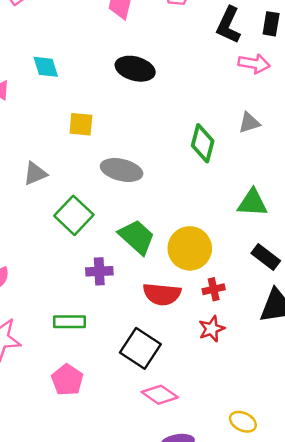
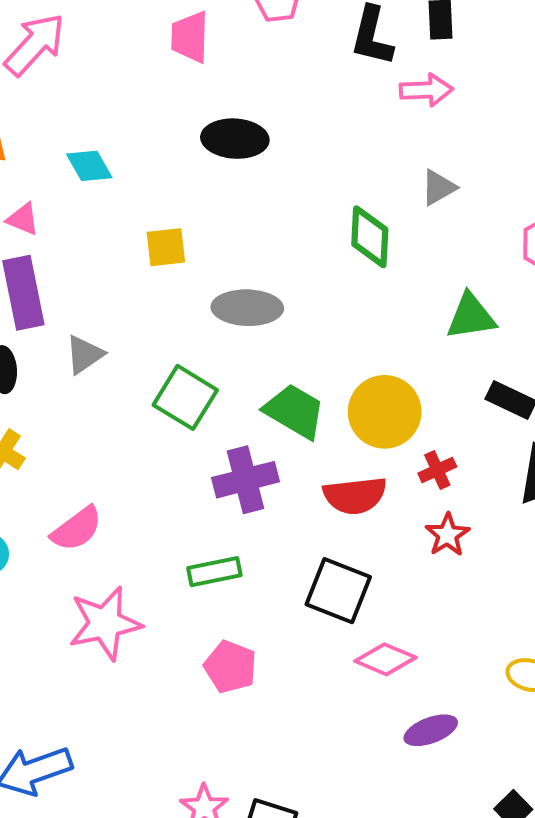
gray triangle: (35, 174) -> (84, 354), moved
purple cross: (99, 271) -> (246, 480), size x1.4

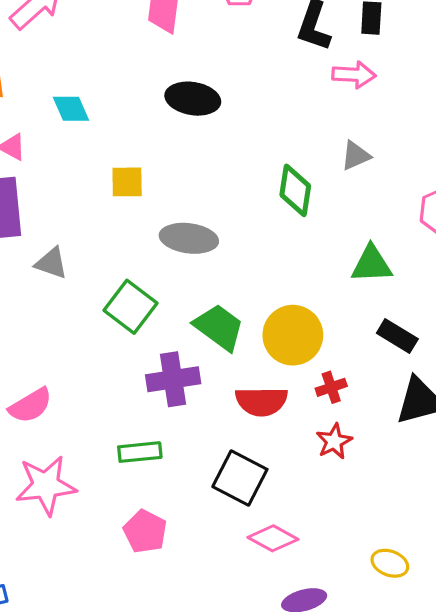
gray triangle: (84, 354) -> (51, 263), turned 48

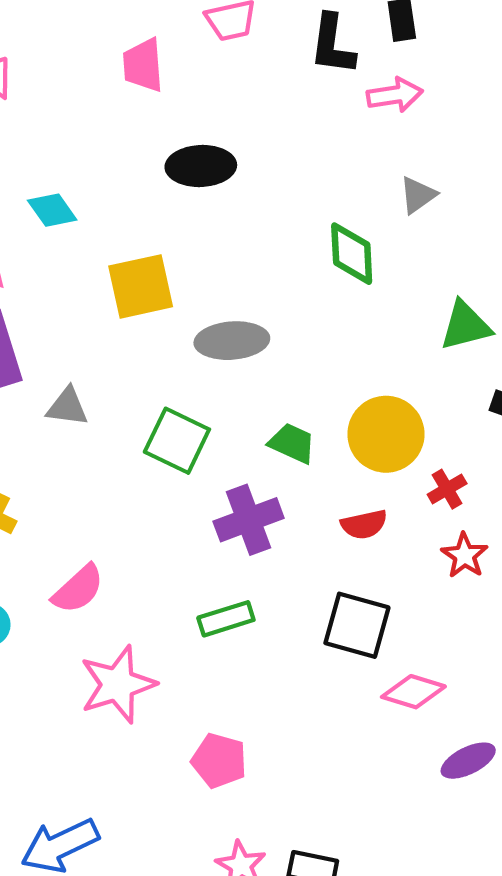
yellow square: (127, 182) -> (141, 286), size x1.5
green trapezoid: (219, 327) -> (292, 443), size x0.7
red semicircle: (262, 401) -> (364, 524), size x0.7
pink pentagon: (145, 532) -> (219, 761), moved

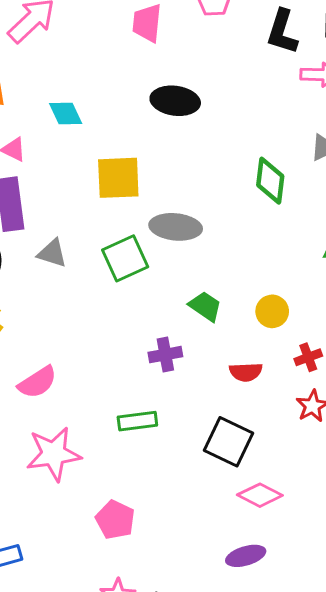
yellow circle: (386, 434) -> (272, 311), size x0.6
green square: (177, 441) -> (125, 258), moved, turned 30
purple cross: (249, 520) -> (165, 355), size x0.7
purple ellipse: (468, 761) -> (246, 556), moved

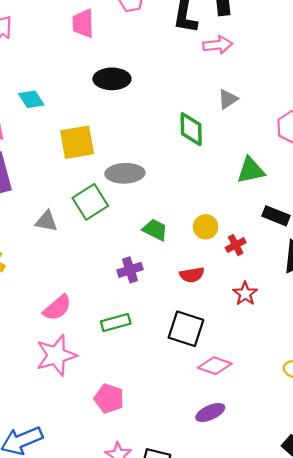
gray triangle: (52, 253) -> (46, 221), moved
red cross: (308, 357) -> (236, 245), moved
pink semicircle: (37, 382) -> (57, 308), moved

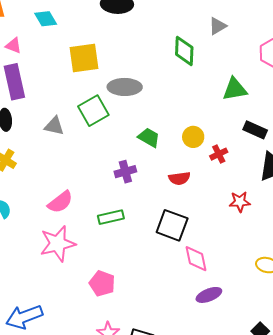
red star: (245, 294) -> (240, 202), moved, turned 30
pink diamond: (215, 366) -> (196, 259), turned 56
purple ellipse: (210, 413) -> (209, 295), moved

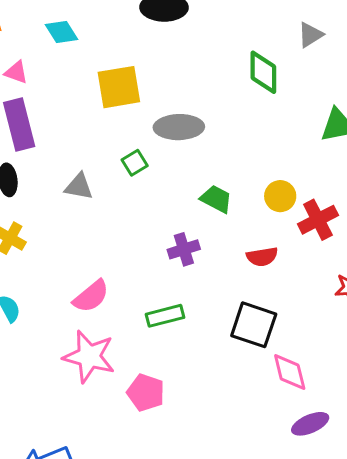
green square: (93, 111) -> (135, 163), size x0.6
red cross: (219, 154) -> (318, 220), size x1.5
pink star: (58, 244) -> (89, 356), turned 30
pink pentagon: (102, 283) -> (146, 393), moved

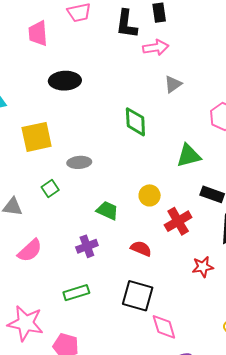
gray triangle: (310, 35) -> (173, 84), moved
gray ellipse: (179, 127) -> (79, 162), size x0.7
yellow circle: (280, 196) -> (150, 195), moved
red semicircle: (262, 257) -> (141, 249), turned -145
pink semicircle: (91, 296) -> (30, 251), moved

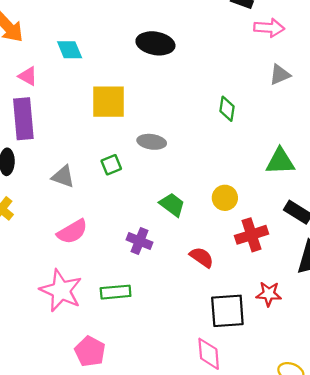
green diamond: (135, 122) -> (227, 109), size x0.7
purple cross: (87, 246) -> (140, 241), turned 30
black square: (138, 296) -> (227, 311), moved, turned -32
pink star: (26, 323) -> (61, 291), moved

